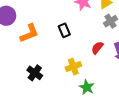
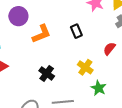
yellow cross: (73, 67) -> (85, 67), turned -35

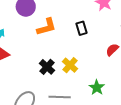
yellow cross: (85, 67) -> (70, 65), moved

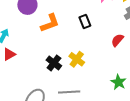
green star: (97, 87) -> (119, 82), moved

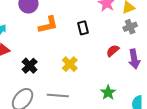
black cross: (54, 63) -> (30, 66), moved

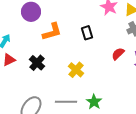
black cross: (30, 66) -> (37, 63), moved
green star: (108, 93) -> (94, 102), moved

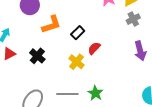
black rectangle: (87, 33) -> (78, 33), moved, turned 64
red semicircle: (118, 54) -> (94, 48), moved

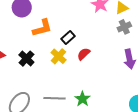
yellow cross: (77, 62) -> (59, 56), moved

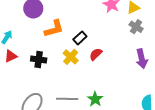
gray cross: (124, 27) -> (136, 27), turned -32
black cross: (26, 59) -> (39, 59), turned -35

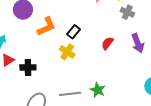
red semicircle: (96, 54) -> (107, 43), moved
black cross: (39, 59) -> (28, 67), moved

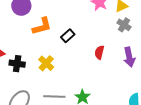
red semicircle: (107, 43) -> (99, 52), turned -32
yellow cross: (67, 52) -> (46, 63), moved

